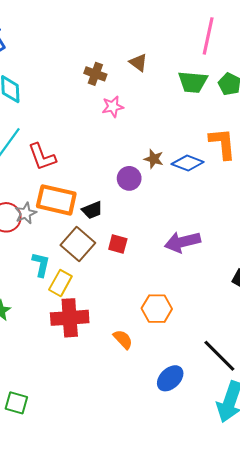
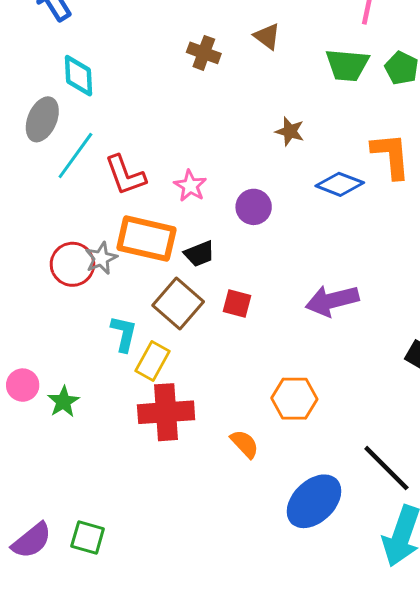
pink star: (113, 107) -> (190, 186), moved, turned -30
brown star: (154, 159) -> (290, 131), moved
blue ellipse: (170, 378) -> (314, 501), size x1.4

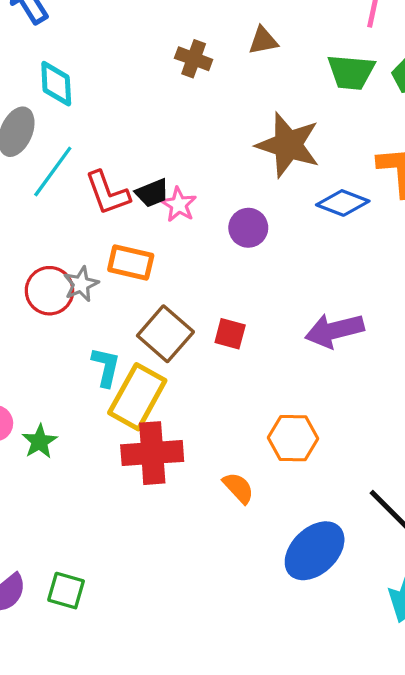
brown triangle: (267, 36) -> (263, 41), turned -48
brown star: (290, 131) -> (288, 145), size x2.0
orange rectangle: (146, 239) -> (131, 263), size x0.7
black trapezoid: (199, 254) -> (152, 193), moved
yellow rectangle: (152, 361) -> (137, 397), size x1.5

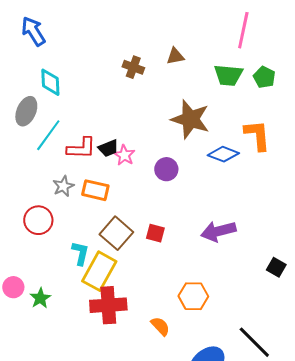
red L-shape: (107, 193) -> (81, 148), turned -68
gray star: (81, 284) -> (63, 186), moved
red circle: (50, 291) -> (38, 220), moved

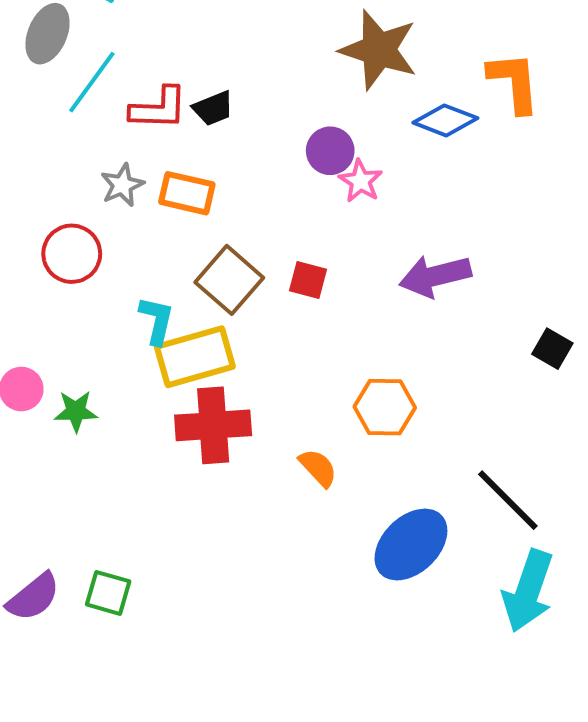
pink star: (124, 155) -> (360, 181), moved
yellow rectangle: (99, 271) -> (195, 357), turned 45
green star: (40, 298) -> (76, 411), turned 30

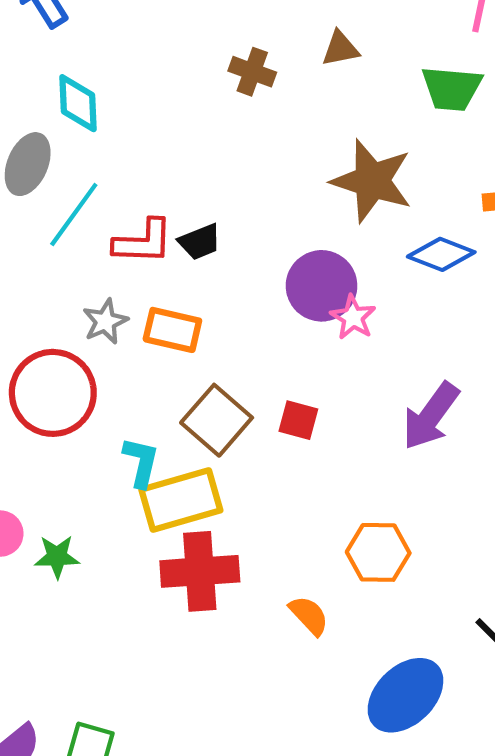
purple circle: (330, 151) -> (322, 286), size x1.4
red circle: (72, 254) -> (53, 393), size x1.4
purple arrow: (435, 276) -> (431, 416), turned -40

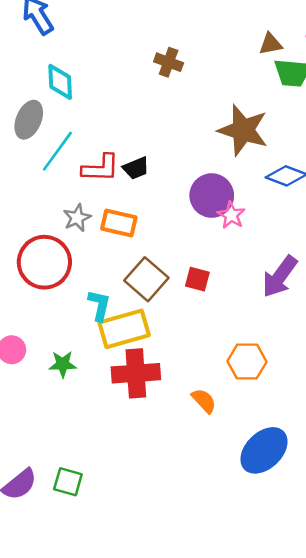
brown triangle: (340, 49) -> (271, 44), moved
green star: (57, 557) -> (63, 364), moved

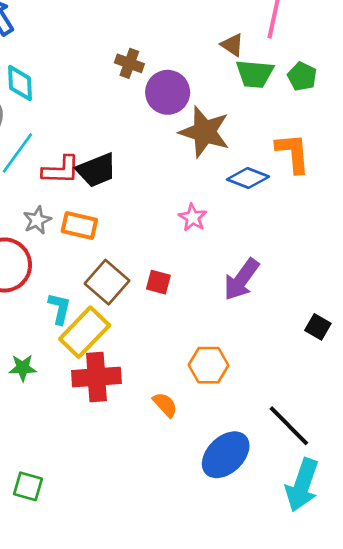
brown triangle: (271, 44) -> (232, 45), turned 45
black trapezoid: (136, 168) -> (96, 170), size x1.5
purple circle: (212, 196) -> (168, 92), moved
yellow rectangle: (124, 329) -> (85, 332), turned -30

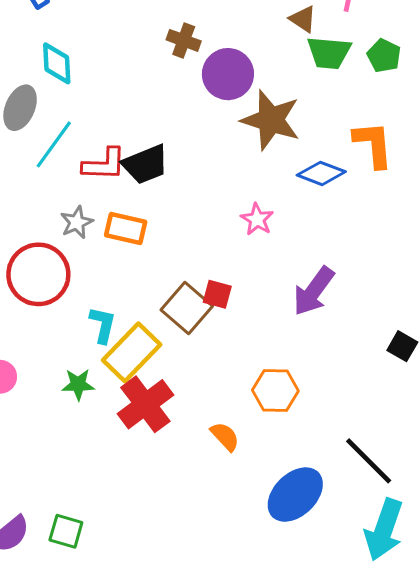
brown square: (107, 282) -> (187, 308), moved
green star: (23, 368) -> (78, 384), moved
red cross: (96, 377) -> (145, 404), turned -33

